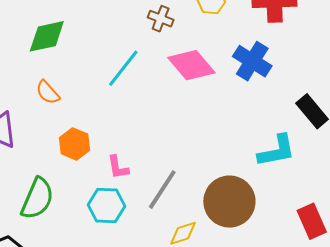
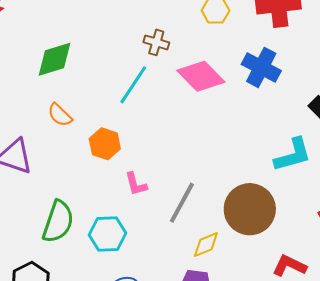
brown cross: (161, 19) -> (156, 42), moved
orange hexagon: (75, 144) -> (105, 144), moved
cyan hexagon: (106, 205) -> (107, 234), moved

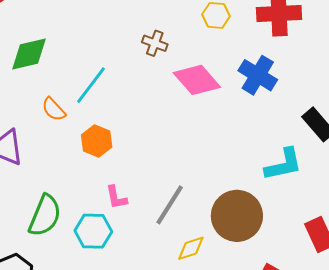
green diamond: (55, 59) -> (29, 54), moved
cyan line: (133, 85) -> (91, 85), moved
pink L-shape: (136, 184) -> (116, 197), moved

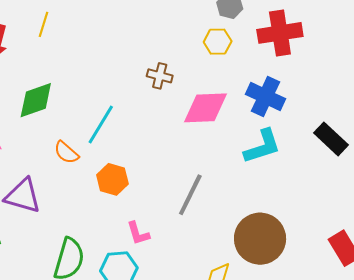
pink diamond: (197, 80) -> (206, 108), turned -45
cyan L-shape: (283, 164) -> (262, 146), moved
gray line: (170, 205) -> (190, 195), moved

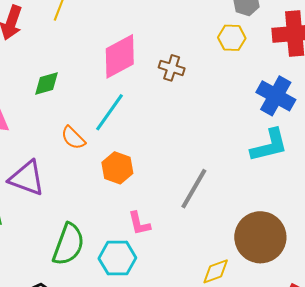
green diamond: (36, 100) -> (46, 83), size x0.7
pink diamond: (206, 108) -> (120, 56), moved, turned -30

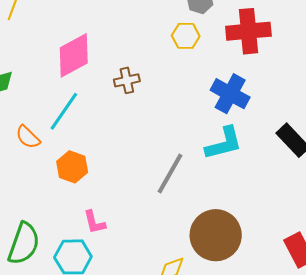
brown cross: (172, 68) -> (127, 80), moved, turned -30
gray line: (194, 189) -> (170, 173), moved

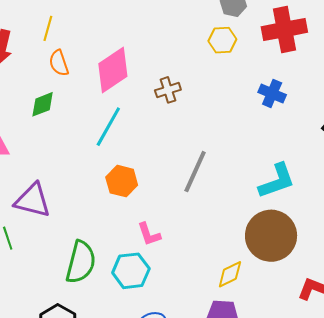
blue cross: (230, 94) -> (272, 93), size x0.7
orange semicircle: (28, 137) -> (59, 63), moved, turned 32
cyan L-shape: (224, 143) -> (277, 181), moved
gray line: (170, 173) -> (195, 172), moved

